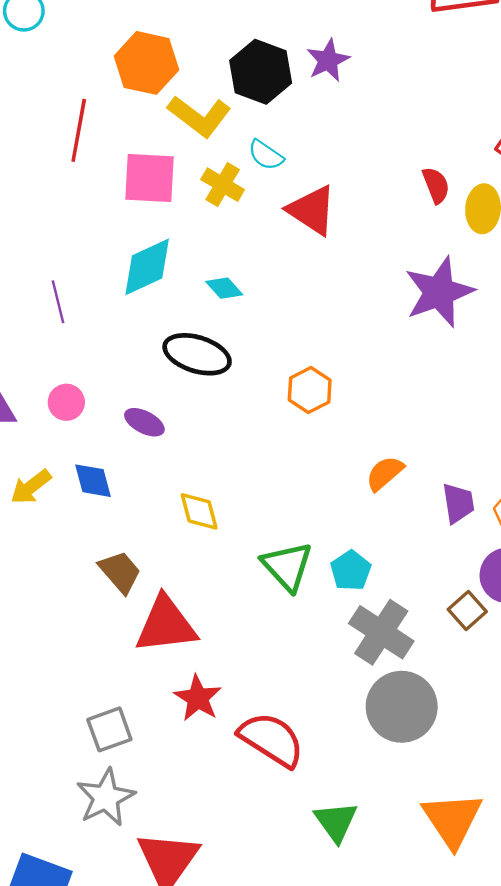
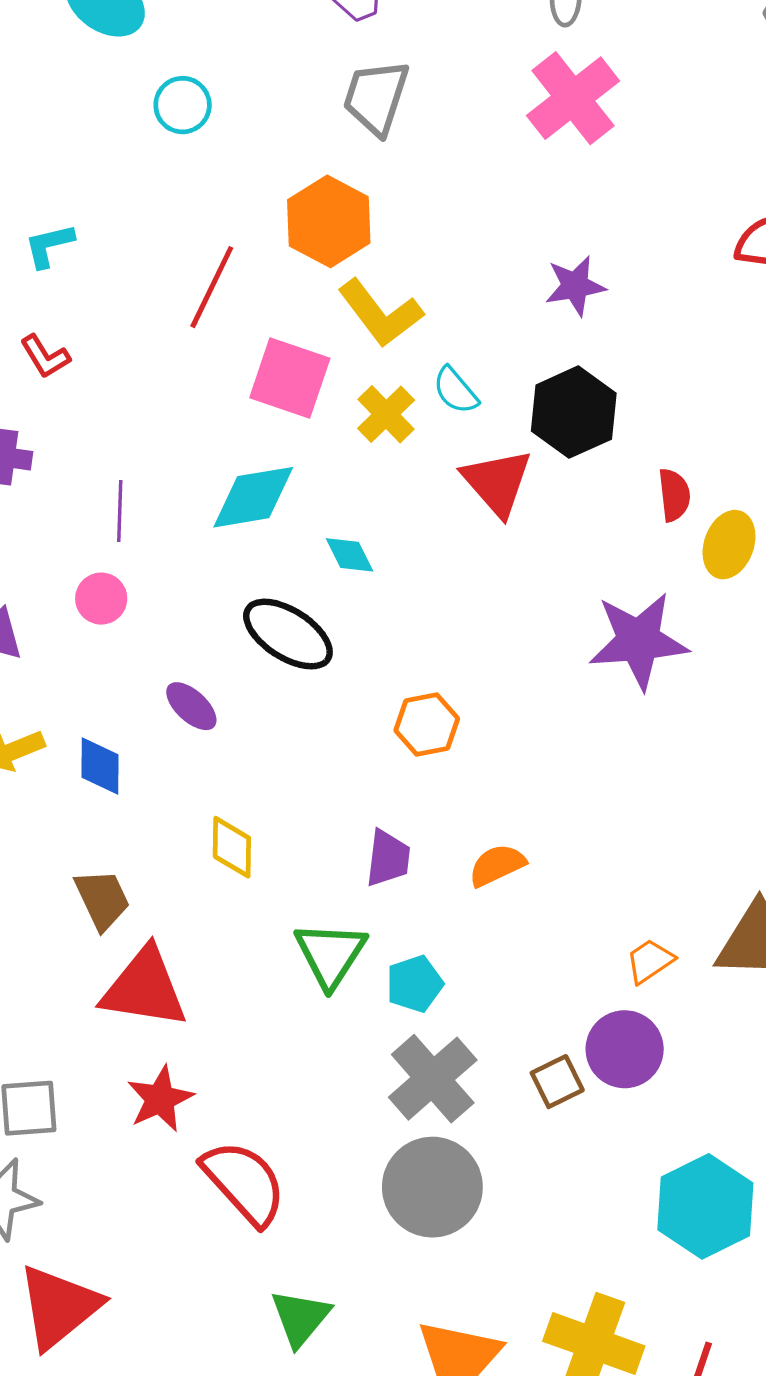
black hexagon: (261, 72) -> (574, 412), moved
pink circle: (66, 402) -> (101, 599), moved
purple trapezoid: (458, 503) -> (388, 858), moved

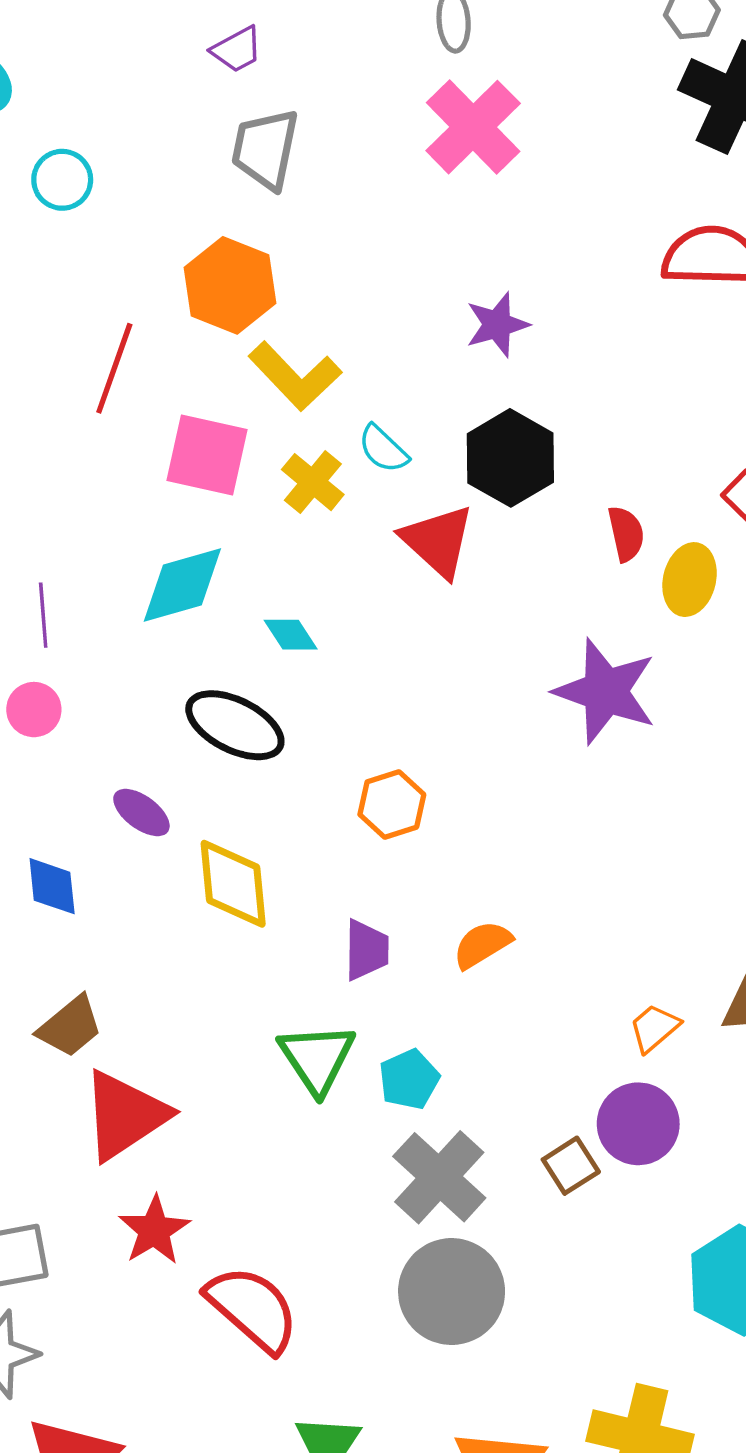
purple star: (639, 641) -> (605, 691), turned 30
yellow diamond: (232, 847) -> (233, 884), moved, size x1.4
brown trapezoid: (102, 899) -> (70, 1027), turned 82
red triangle: (144, 988) -> (125, 1115), turned -36

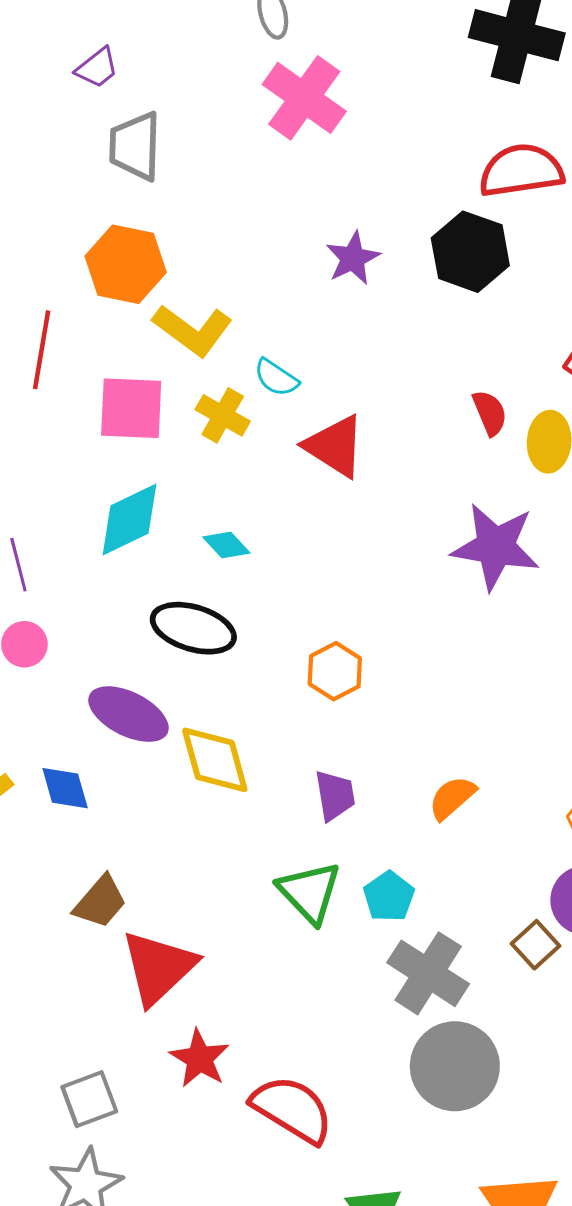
black hexagon: (510, 458) -> (470, 252), moved
purple ellipse: (141, 813) -> (128, 714), size x1.6
orange semicircle: (482, 945) -> (452, 798), moved

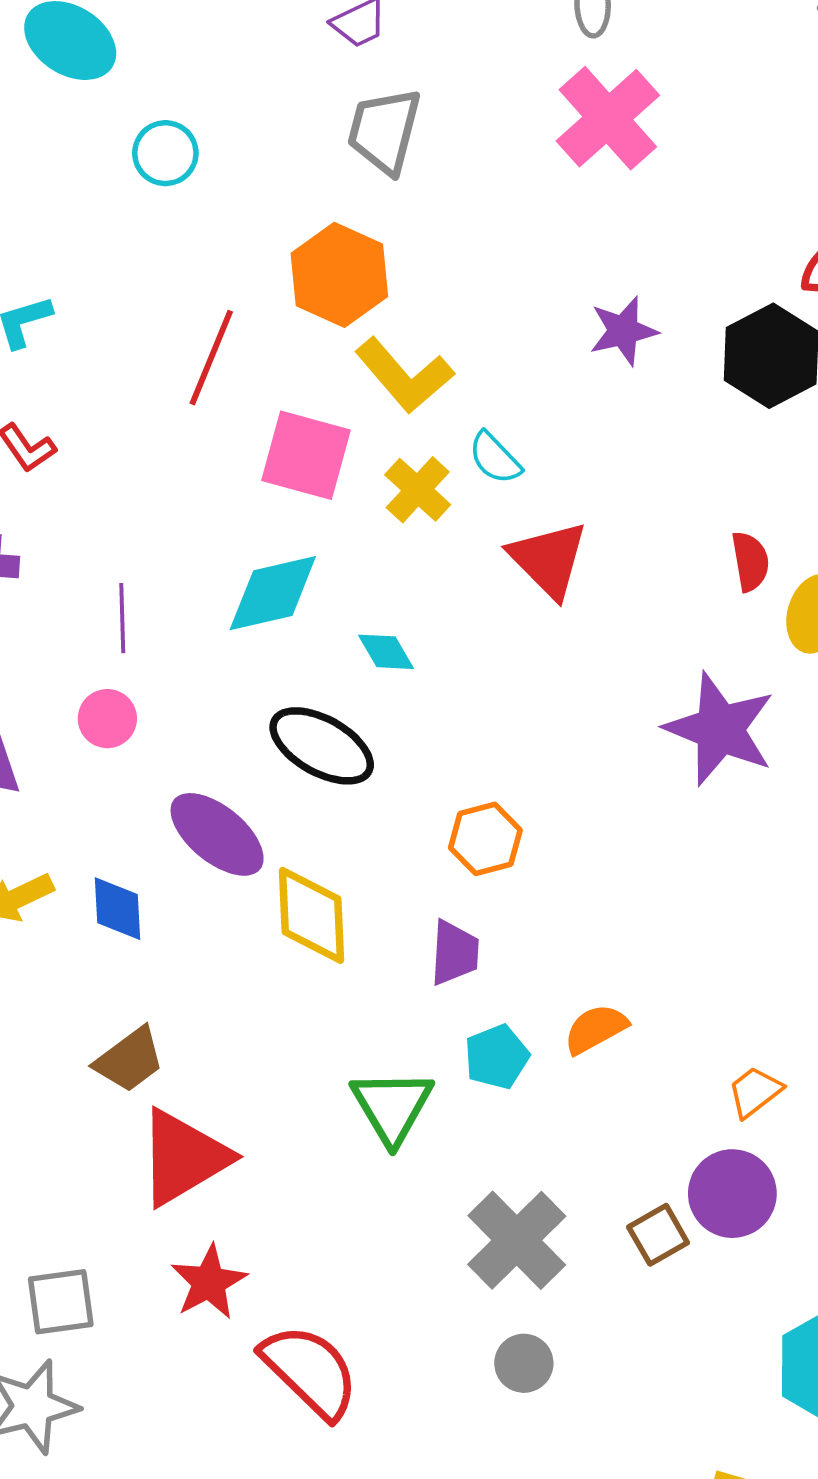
purple trapezoid: (335, 795) -> (454, 953), moved
cyan pentagon: (389, 897) -> (497, 1057), moved
gray circle: (455, 1066) -> (524, 1363), size x0.5

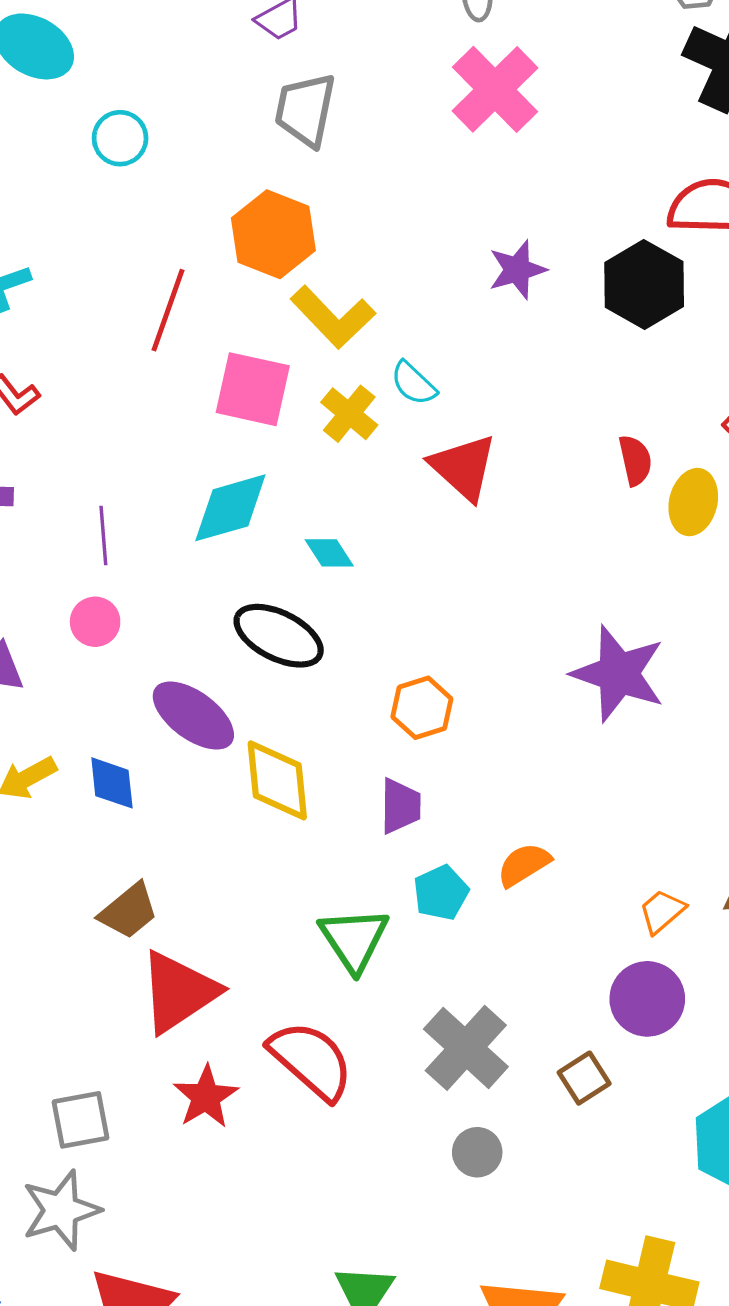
purple star: (720, 729) -> (618, 674), moved
brown square: (658, 1235) -> (584, 1078), moved
red semicircle: (310, 1371) -> (311, 1060), moved

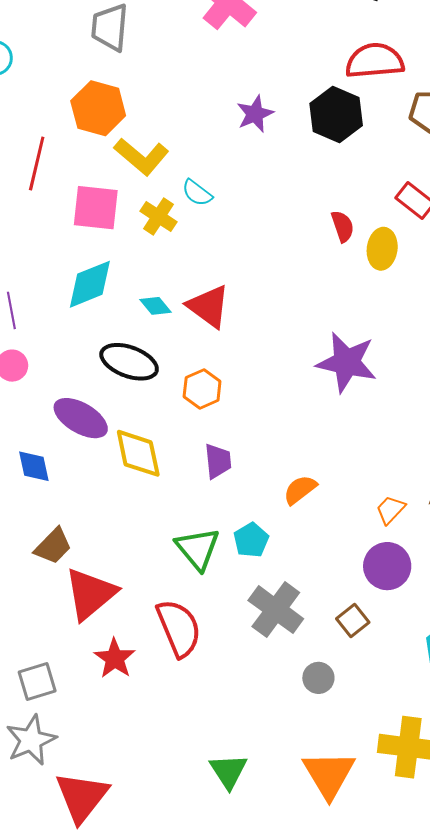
red triangle: (463, 467) -> (209, 306), moved
orange hexagon: (422, 708) -> (202, 389), moved
cyan pentagon: (441, 893) -> (251, 540), moved
red semicircle: (311, 1060) -> (179, 628), turned 32
gray circle: (477, 1152) -> (318, 678), moved

